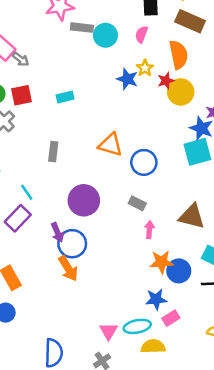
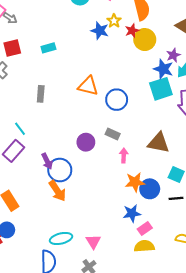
purple circle: (84, 200) -> (86, 142), moved, size x0.7
cyan ellipse: (137, 326) -> (61, 239), moved
yellow semicircle: (153, 346) -> (144, 246), moved

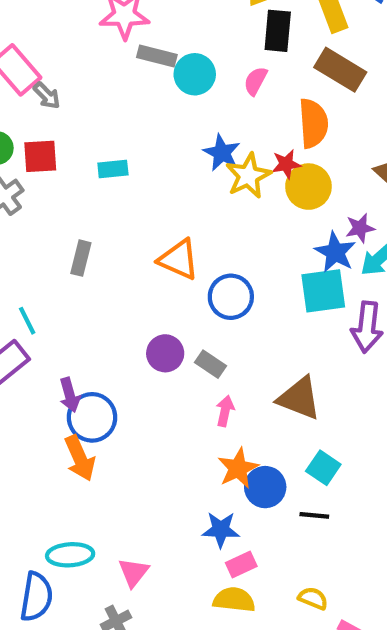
yellow star: (114, 21) -> (248, 176), moved, size x1.5
purple circle: (86, 142) -> (165, 353), moved
orange star: (135, 182) -> (238, 468), turned -30

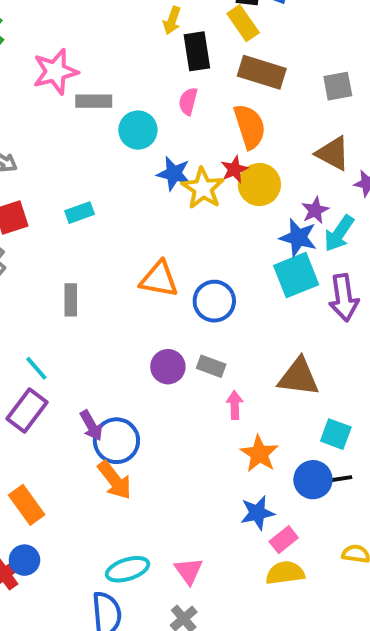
cyan circle: (195, 74) -> (138, 130), moved
blue circle: (265, 487) -> (313, 480), moved

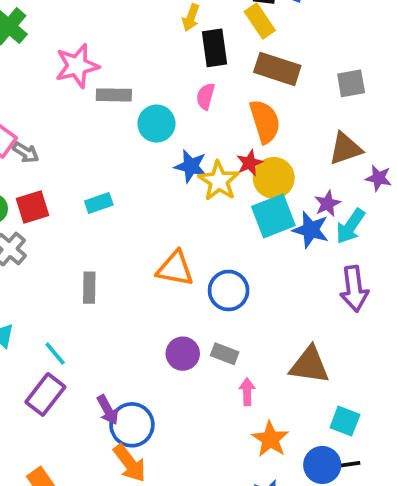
brown triangle: (333, 153) -> (345, 149), turned -48
cyan square: (296, 275) -> (273, 216), moved

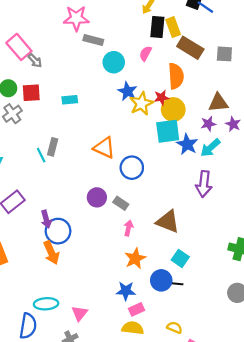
yellow rectangle: (260, 21) -> (173, 27), moved
gray square: (351, 83) -> (224, 54), moved
purple star: (327, 204) -> (208, 124), moved
cyan line: (55, 354) -> (41, 155), moved

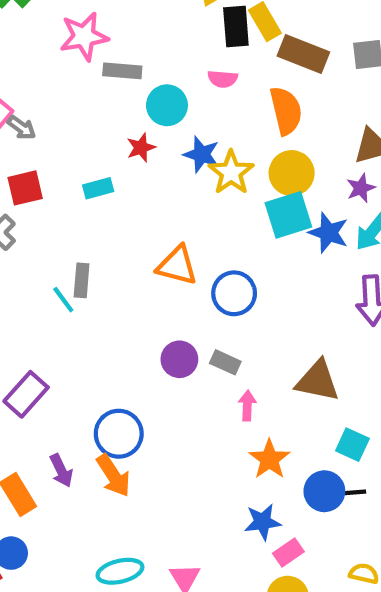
pink semicircle: (145, 53) -> (223, 79), turned -104
red star: (161, 98) -> (141, 148), moved
purple arrow: (46, 219) -> (61, 471), moved

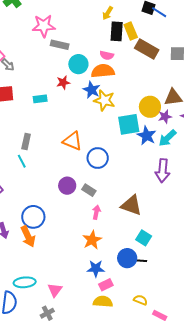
orange semicircle: (286, 111) -> (103, 71), moved, turned -90
yellow star: (231, 172) -> (104, 100), turned -30
yellow circle: (292, 173) -> (150, 107), moved
cyan line: (63, 300) -> (22, 161), moved
orange star: (269, 459) -> (92, 240), moved

